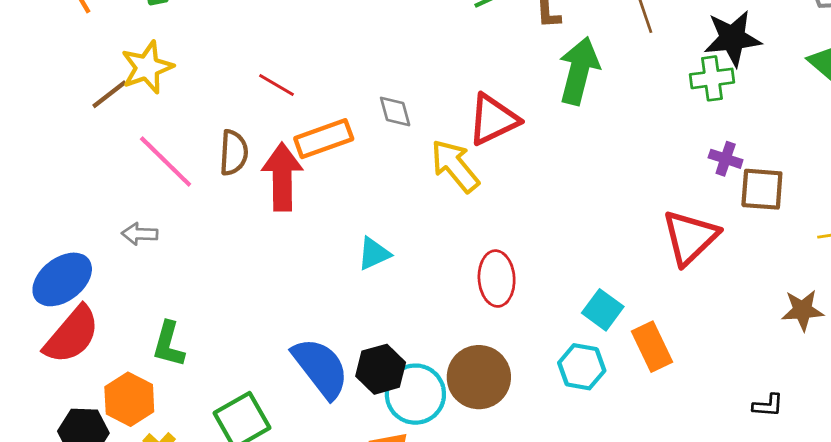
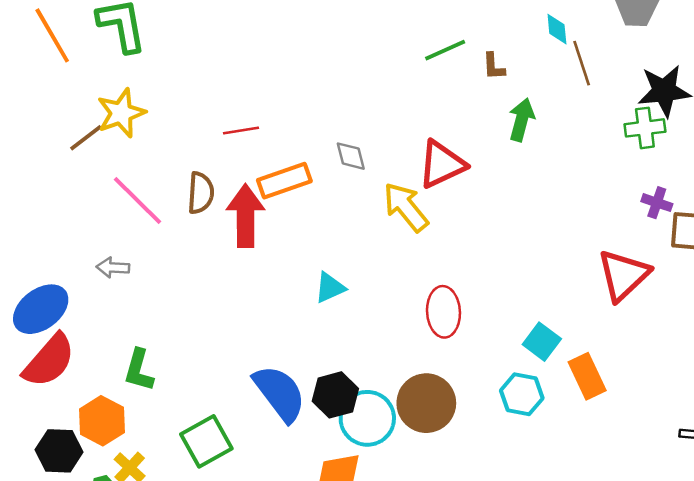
green arrow: (579, 71) -> (522, 120), size x0.7
red line: (276, 85) -> (241, 131), turned -40

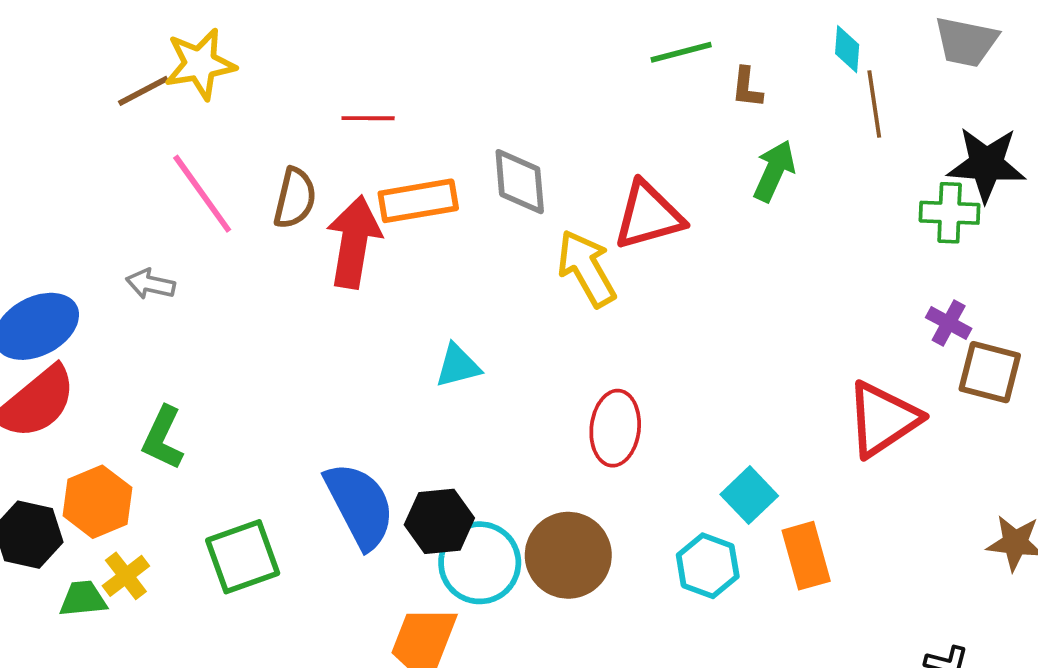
gray diamond: (351, 156) -> (520, 182), size x1.4

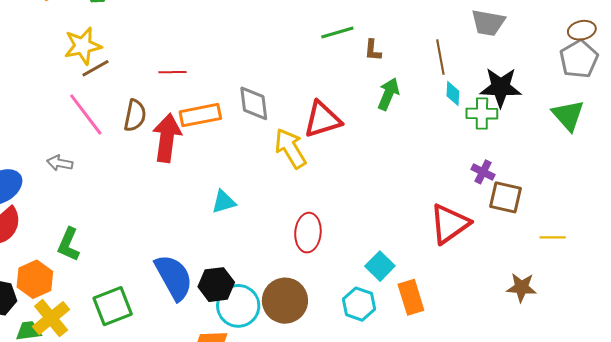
cyan diamond: (847, 49) -> (453, 93), moved
brown line: (143, 91) -> (95, 68), moved
yellow cross: (126, 576) -> (51, 318), size x1.5

